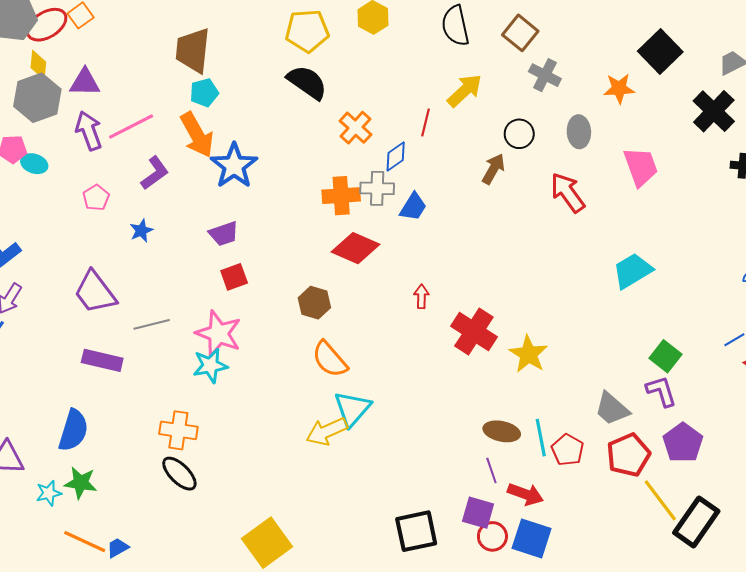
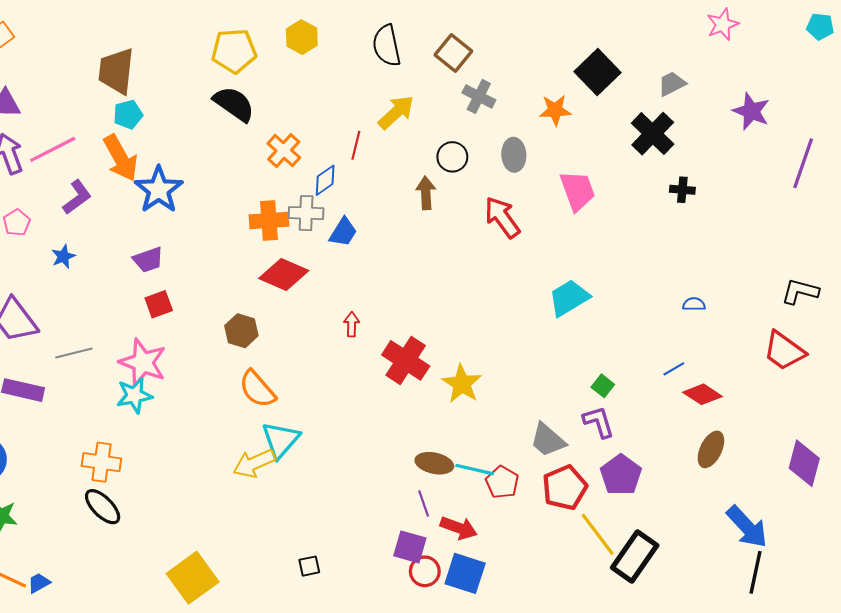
brown arrow: (493, 169) -> (426, 193), turned -32
green square: (665, 356) -> (603, 386), size x0.7
cyan line: (541, 438) -> (475, 470), turned -66
black square: (416, 531) -> (309, 566), moved, size x0.5

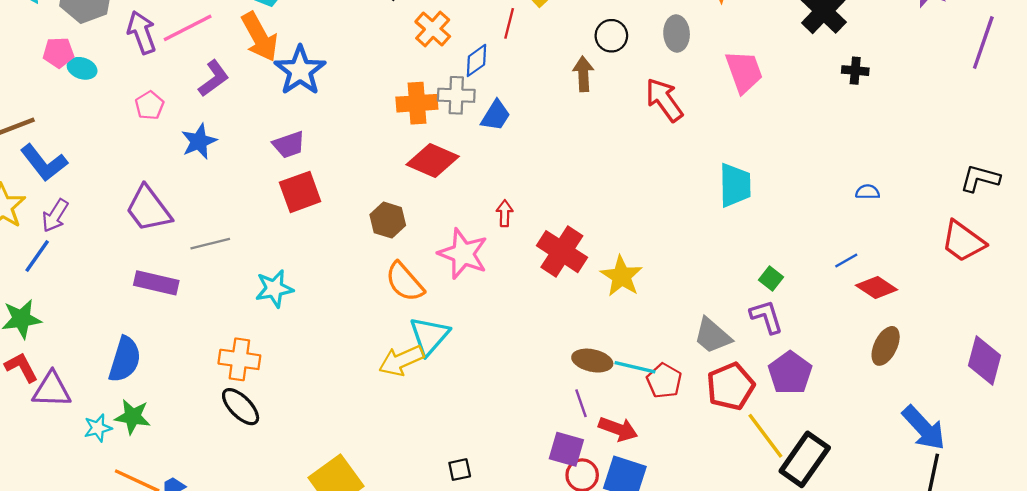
blue star: (63, 257) -> (199, 141), size x1.4
cyan trapezoid: (569, 298) -> (735, 185), turned 120
red square: (159, 304) -> (300, 192), size x1.4
pink star: (143, 363) -> (463, 254), moved

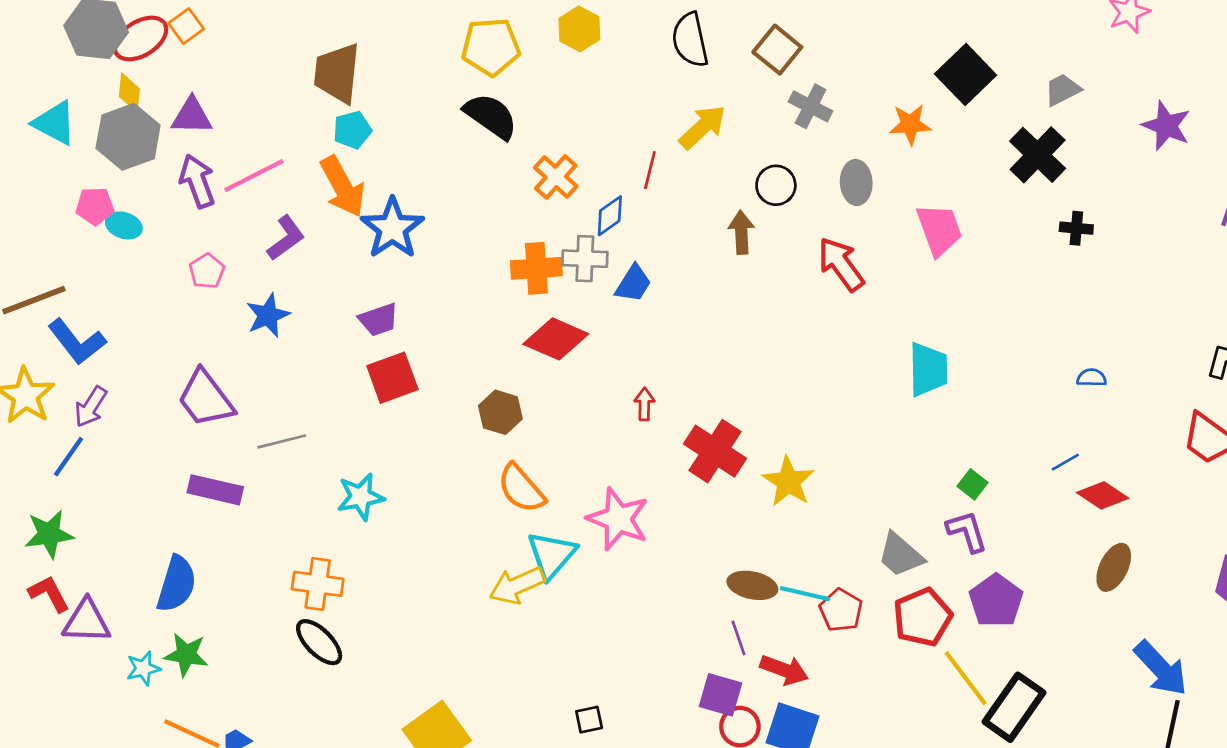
pink star: (463, 254) -> (618, 519), moved

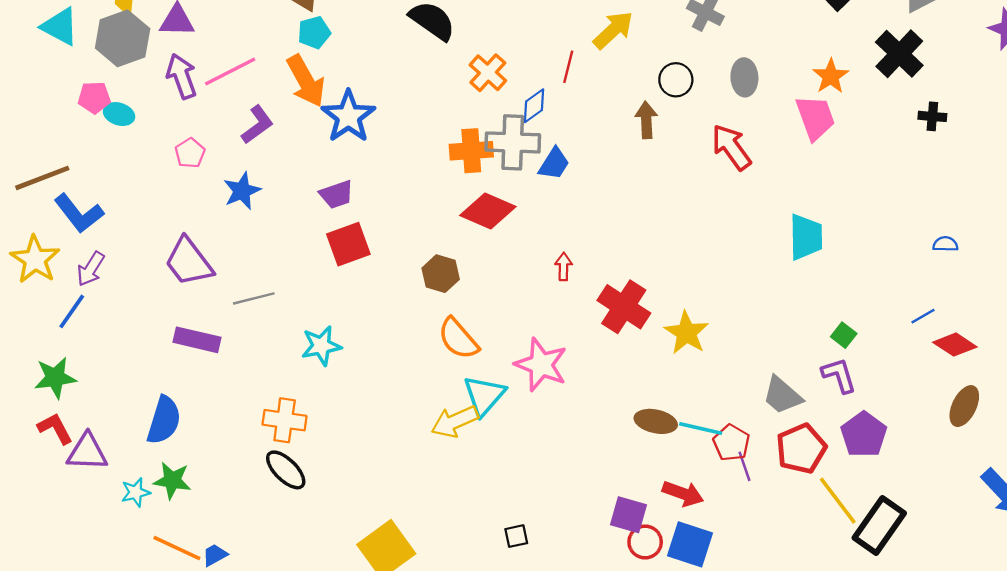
orange star: (910, 124) -> (831, 76), moved, turned -30
gray cross: (585, 259) -> (513, 142), size x1.4
purple line: (739, 638) -> (744, 466), moved

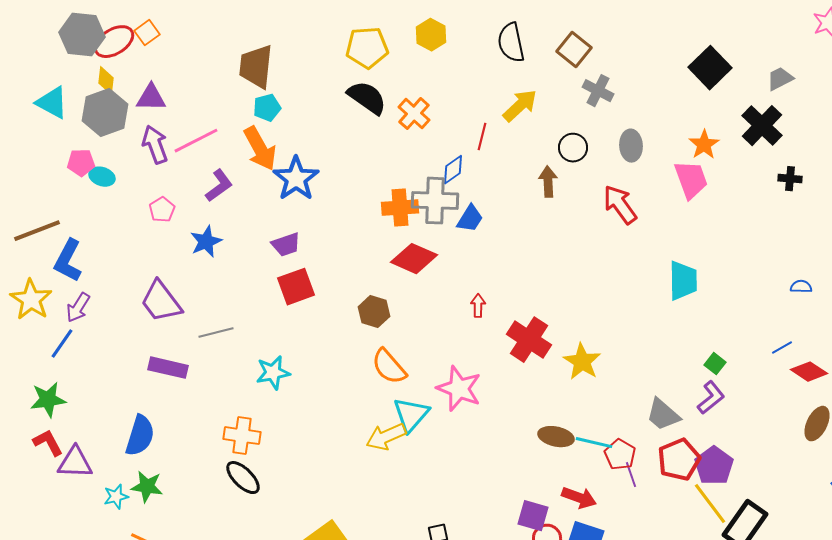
orange cross: (488, 73) -> (414, 114), moved
blue L-shape: (79, 213) -> (68, 261), turned 66
purple L-shape: (839, 375) -> (711, 398), turned 68
purple pentagon: (864, 434) -> (714, 466), moved

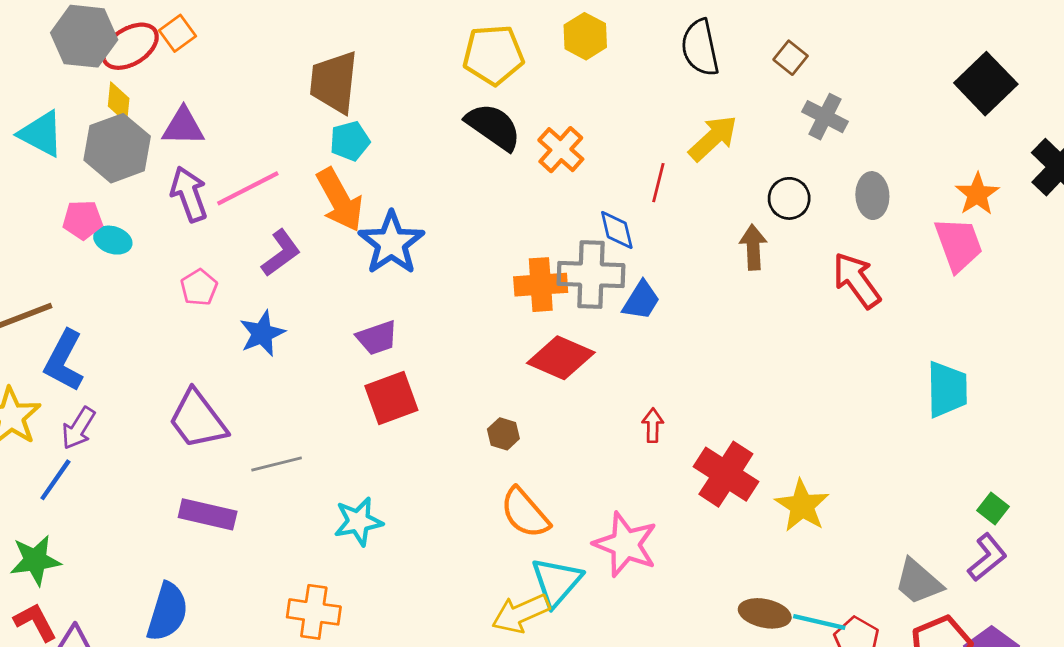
brown square: (574, 50) -> (791, 58), size x0.7
blue diamond: (453, 170) -> (617, 230), turned -68
brown hexagon: (374, 312) -> (503, 434), size x0.7

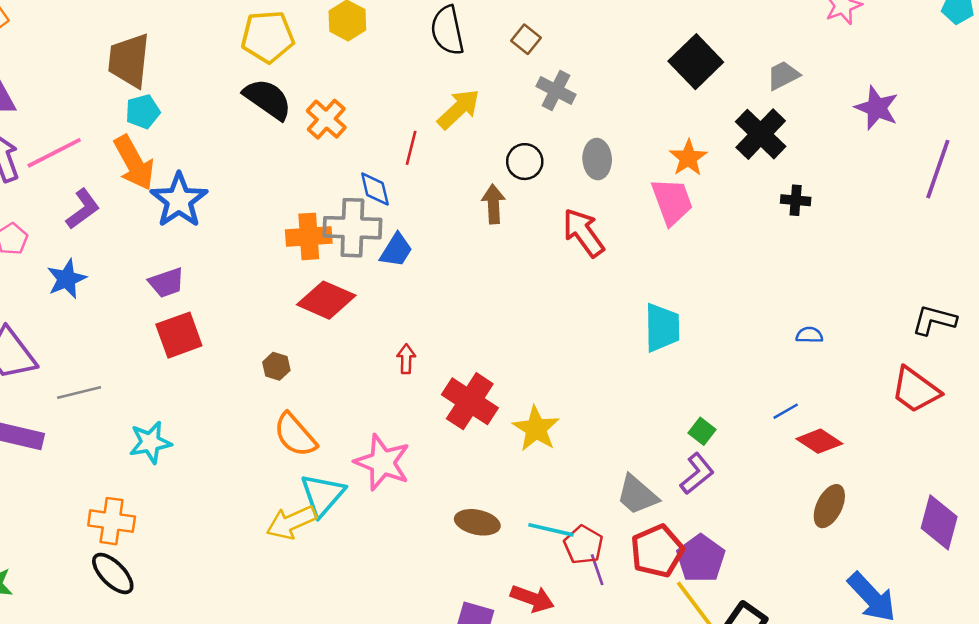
brown ellipse: (765, 613) -> (477, 522), moved

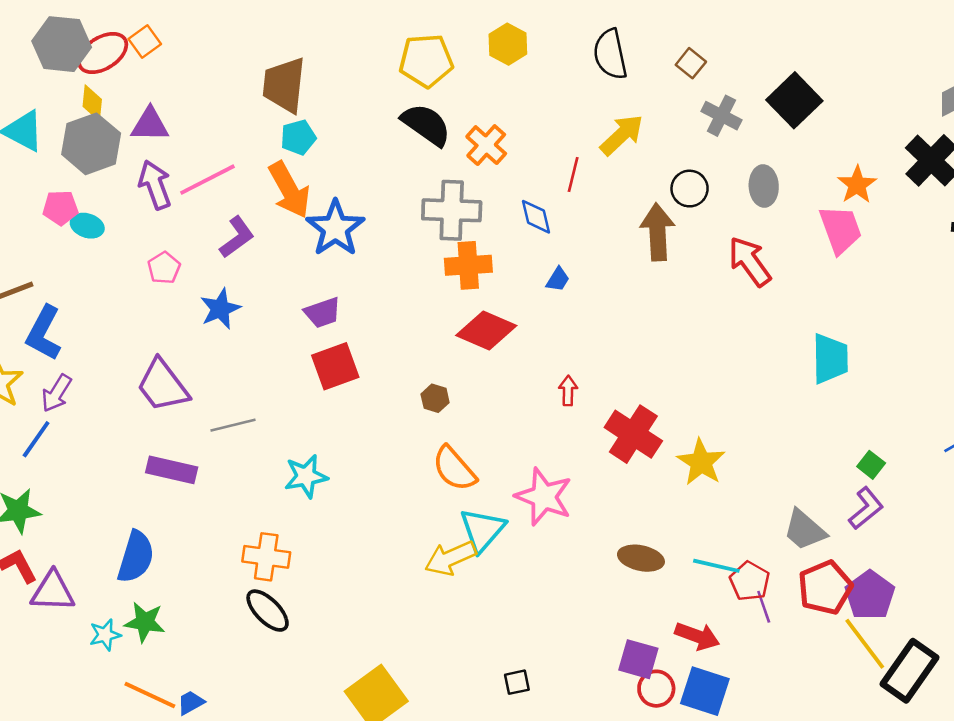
black square: (696, 62) -> (794, 100), moved
brown arrow: (494, 204) -> (658, 232), size x1.4
gray cross: (352, 228) -> (452, 210), moved
blue trapezoid: (396, 250) -> (558, 279), size x0.7

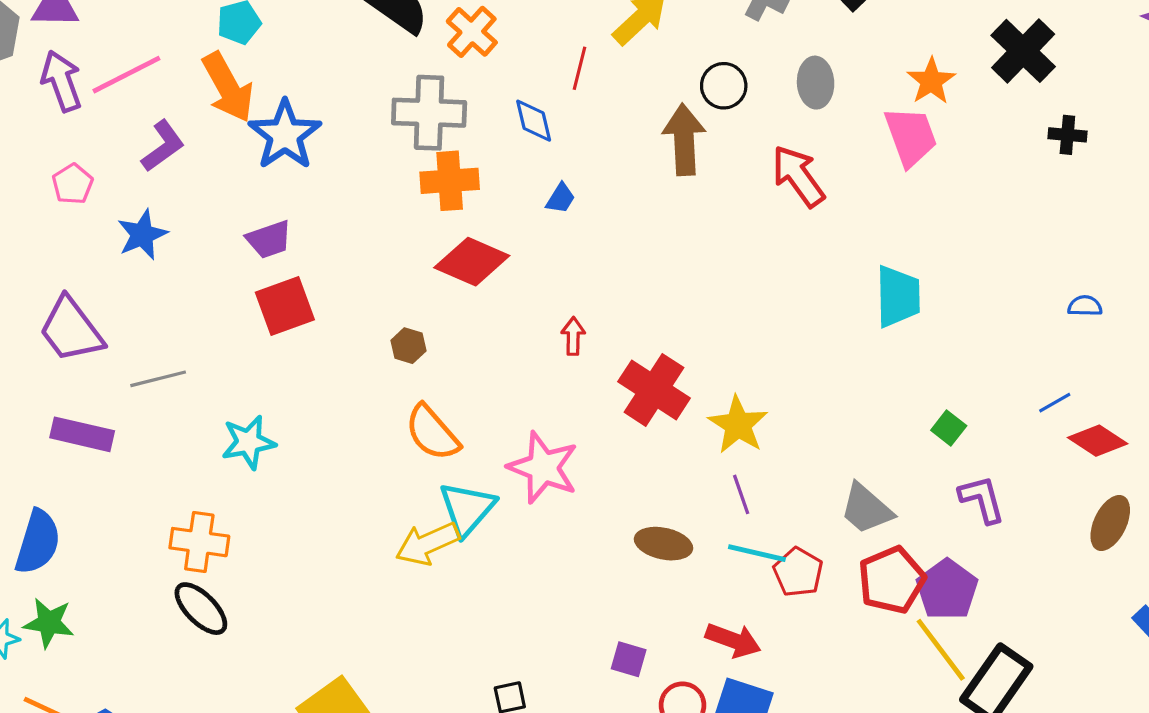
purple L-shape: (866, 508) -> (982, 499), moved, turned -66
purple line: (764, 607) -> (741, 494), moved
purple square: (638, 659) -> (629, 659), moved, size x0.7

